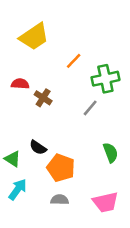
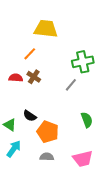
yellow trapezoid: (34, 37) -> (46, 29), moved, turned -140
orange line: (74, 61) -> (30, 54), moved
red semicircle: (20, 84) -> (16, 78), moved

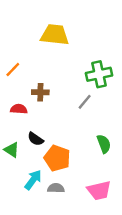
orange line: (30, 54) -> (13, 69), moved
brown cross: (34, 77) -> (40, 92), turned -32
red semicircle: (16, 78) -> (19, 109), moved
cyan arrow: (14, 149) -> (33, 180), moved

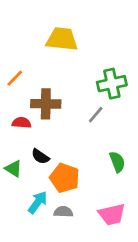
brown cross: (40, 92) -> (46, 104), size x1.5

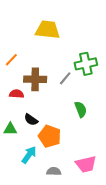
gray line: (96, 115) -> (65, 78), moved
green semicircle: (117, 162) -> (81, 109), moved
green triangle: (13, 169) -> (10, 129), turned -32
gray semicircle: (63, 212) -> (54, 171), moved

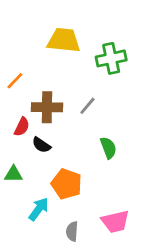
green cross: (86, 64) -> (111, 58), moved
red semicircle: (17, 94) -> (22, 127), turned 112
black semicircle: (31, 120) -> (41, 145), moved
gray semicircle: (54, 171) -> (72, 231), turned -88

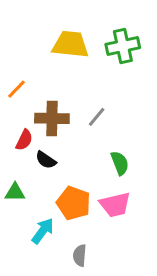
green cross: (111, 58) -> (123, 46), moved
pink trapezoid: (115, 222) -> (115, 205), moved

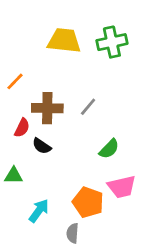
green semicircle: (120, 163) -> (109, 149), turned 65
orange pentagon: (74, 203) -> (88, 202), moved
pink trapezoid: (115, 205) -> (122, 187), moved

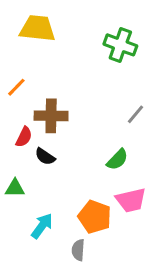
yellow trapezoid: (64, 41) -> (37, 28), moved
green cross: (112, 42) -> (120, 45), turned 32
gray line: (88, 107) -> (135, 114), moved

